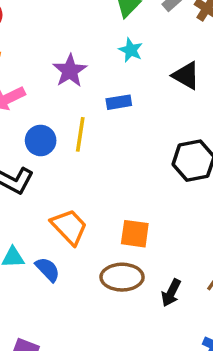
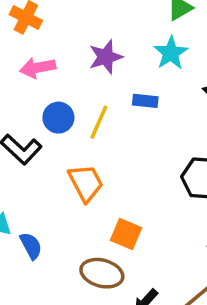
cyan star: (131, 50) -> (171, 53), size x1.4
orange trapezoid: (69, 227) -> (86, 183), moved

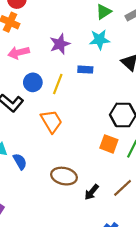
cyan star: (171, 53) -> (99, 40), turned 30
orange square: (126, 234) -> (109, 144), moved

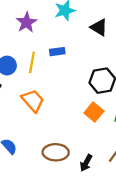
blue rectangle: (85, 70) -> (57, 52), moved
orange square: (109, 144) -> (94, 112), turned 30

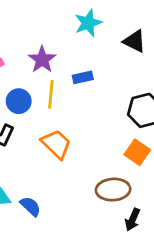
purple star: (26, 22) -> (42, 60), moved
brown ellipse: (56, 152) -> (113, 190), moved

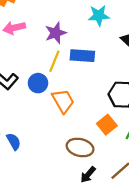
blue rectangle: (83, 77) -> (82, 56), size x1.5
blue circle: (19, 101) -> (38, 83), moved
orange trapezoid: (56, 144) -> (63, 101), moved

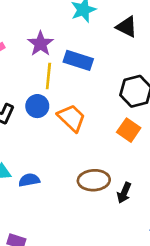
blue rectangle: (82, 56) -> (78, 60), turned 30
blue semicircle: (14, 142) -> (29, 180), turned -54
brown ellipse: (80, 147) -> (94, 180), moved

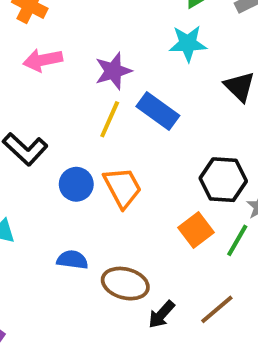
blue circle: (37, 106) -> (76, 184), moved
blue semicircle: (29, 180) -> (72, 260), moved

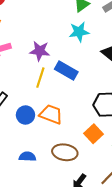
purple star: (113, 71) -> (40, 51), turned 30
orange trapezoid: (123, 188) -> (51, 114), turned -35
brown ellipse: (125, 284) -> (65, 152), moved

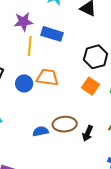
brown ellipse: (65, 152) -> (65, 124), moved
blue semicircle: (27, 157) -> (41, 131), moved

